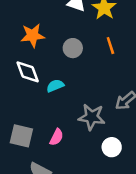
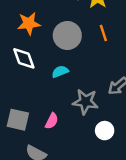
gray circle: (73, 48) -> (67, 35), size x1.5
cyan semicircle: (55, 86) -> (60, 72), moved

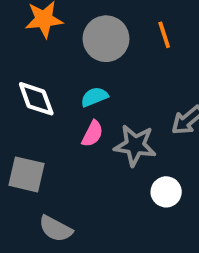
white diamond: (24, 58) -> (36, 99), moved
pink semicircle: (52, 121) -> (92, 134), moved

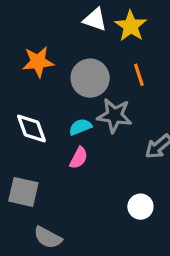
gray star: (135, 145) -> (114, 115), moved

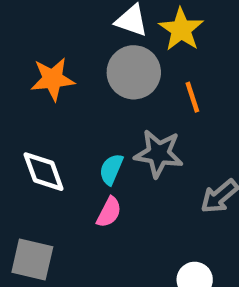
gray circle: (90, 78) -> (134, 72), moved
cyan semicircle: (80, 127) -> (111, 169), turned -45

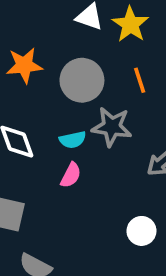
gray circle: (134, 72) -> (82, 80), moved
cyan semicircle: (111, 169) -> (73, 140), turned -125

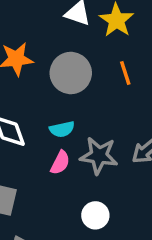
gray star: (112, 127) -> (99, 156), moved
white circle: (141, 231) -> (95, 215), moved

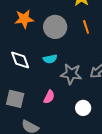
pink semicircle: (60, 163) -> (49, 97), moved
white circle: (95, 215) -> (83, 108), moved

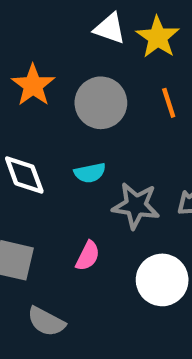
orange star: (24, 19) -> (33, 85), turned -30
white circle: (83, 108) -> (162, 280), size x1.5

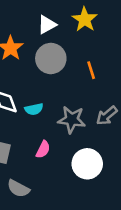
white triangle: (110, 28) -> (47, 25), moved, turned -48
orange line: (169, 103) -> (91, 70), moved
cyan semicircle: (90, 173) -> (34, 109), moved

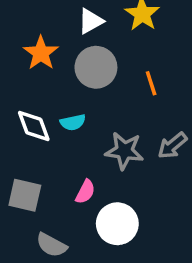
cyan semicircle: (34, 109) -> (73, 122), moved
white circle: (87, 164) -> (117, 224), moved

